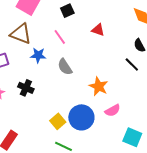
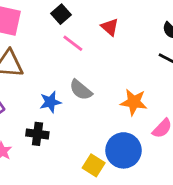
red triangle: (98, 30) -> (110, 27), turned 40
pink line: (60, 37) -> (73, 43), moved
blue star: (38, 55) -> (50, 102), moved

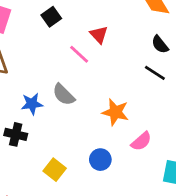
pink line: (73, 43) -> (79, 54), moved
blue circle: (124, 150) -> (100, 160), size x0.6
yellow square: (94, 165) -> (55, 170), moved

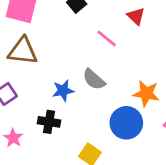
red triangle: (99, 35) -> (136, 16), moved
blue circle: (100, 160) -> (126, 123), moved, size x1.5

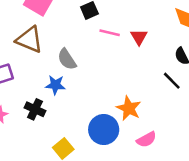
pink line: (107, 38) -> (110, 33), moved, turned -42
gray semicircle: (94, 79) -> (67, 59), moved

